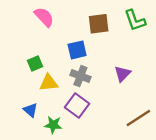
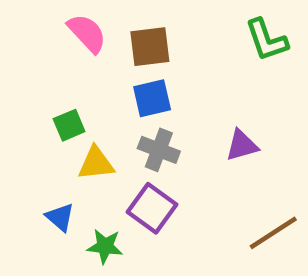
brown square: (99, 24) -> (150, 47), moved
purple triangle: (122, 74) -> (242, 145), turned 30

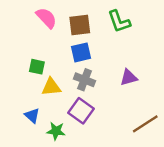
green L-shape: (266, 40) -> (119, 21), moved
green square: (69, 125) -> (37, 67), turned 35

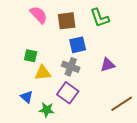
blue square: (81, 52) -> (78, 45), moved

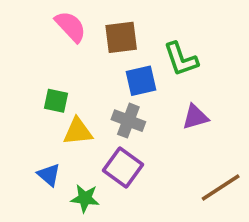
green L-shape: (100, 18) -> (181, 59), moved

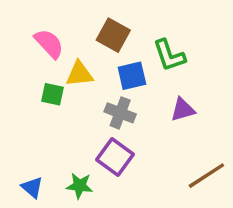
pink semicircle: (71, 27) -> (49, 44), moved
brown square: (121, 37) -> (113, 35), turned 36
yellow triangle: (78, 131) -> (80, 74), moved
blue triangle: (49, 175) -> (32, 187), moved

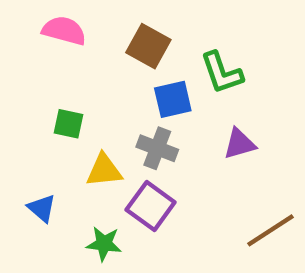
pink semicircle: (49, 44) -> (64, 31), moved, turned -32
yellow triangle: (80, 74) -> (104, 170), moved
blue triangle: (32, 187) -> (42, 208), moved

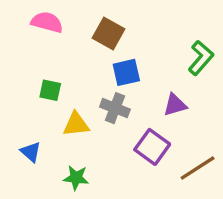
green L-shape: (222, 73) -> (201, 58), moved, turned -120
purple square: (151, 206) -> (152, 147), moved

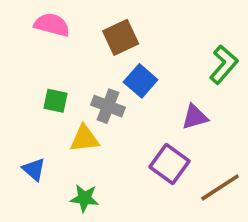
brown square: (108, 34) -> (121, 37), turned 36
blue square: (126, 72) -> (141, 81), turned -36
gray cross: (115, 108) -> (108, 106), moved

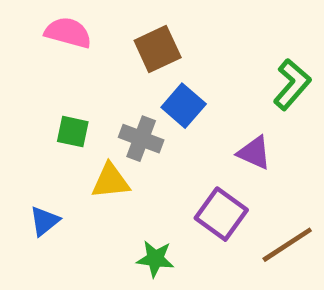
purple triangle: (195, 117) -> (254, 153), turned 40
blue triangle: (34, 169) -> (44, 221), turned 40
green star: (84, 198) -> (155, 259), moved

